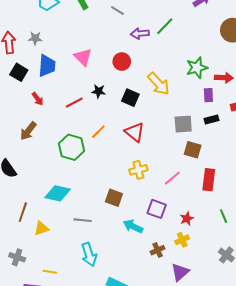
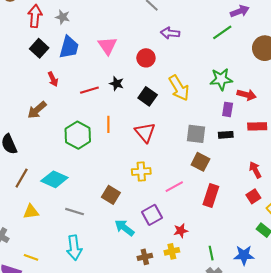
green line: (165, 26) -> (222, 32), moved
orange line: (98, 132) -> (108, 124), turned -56
purple square: (157, 209) -> (152, 215), turned 30
brown line: (23, 212) -> (22, 178), moved
green line: (224, 216) -> (211, 253), moved

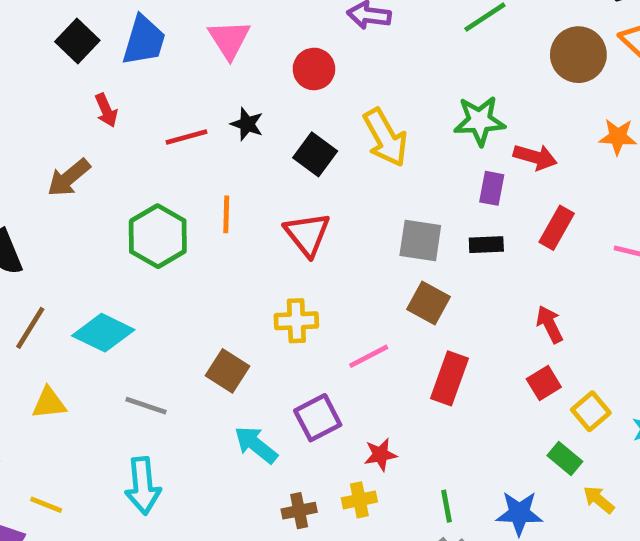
red rectangle: (257, 126) -> (557, 228), turned -60

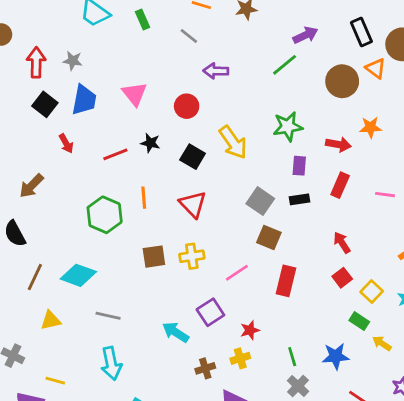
red arrow: (535, 157) -> (338, 144), moved
brown arrow: (69, 178) -> (31, 186), moved
gray square: (420, 241) -> (260, 201), turned 32
brown square: (228, 371) -> (154, 257), moved, turned -35

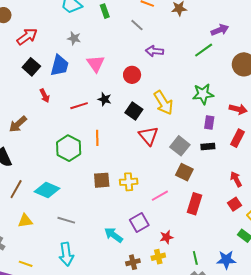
gray star: (73, 61) -> (74, 38), moved
red arrow: (36, 62) -> (27, 37), turned 50
red triangle: (193, 204) -> (148, 136), moved

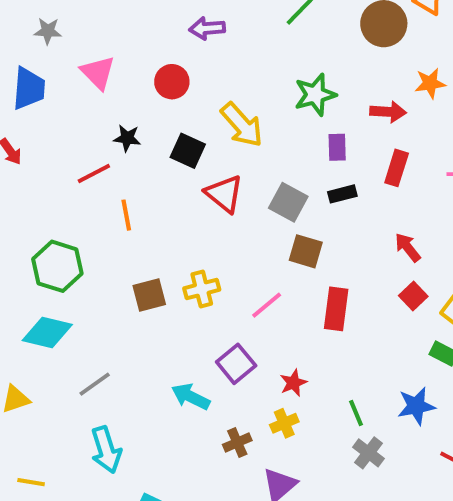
red line: (79, 106) -> (94, 173), moved
green hexagon: (69, 148) -> (57, 266), moved
gray line: (66, 220) -> (95, 384), turned -42

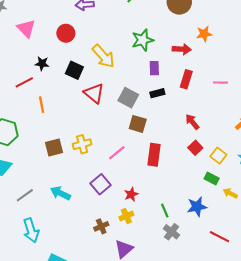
cyan arrow: (191, 397) -> (60, 193), moved

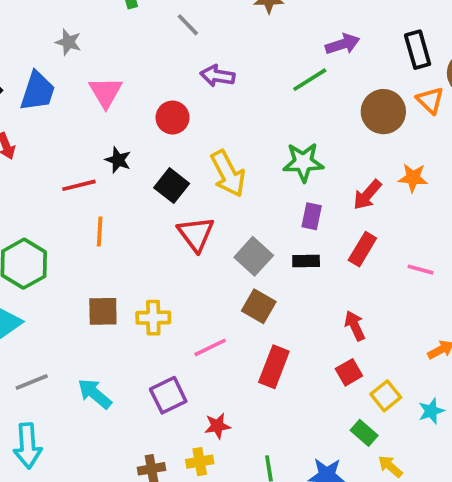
red arrow: (182, 49) -> (367, 195), turned 114

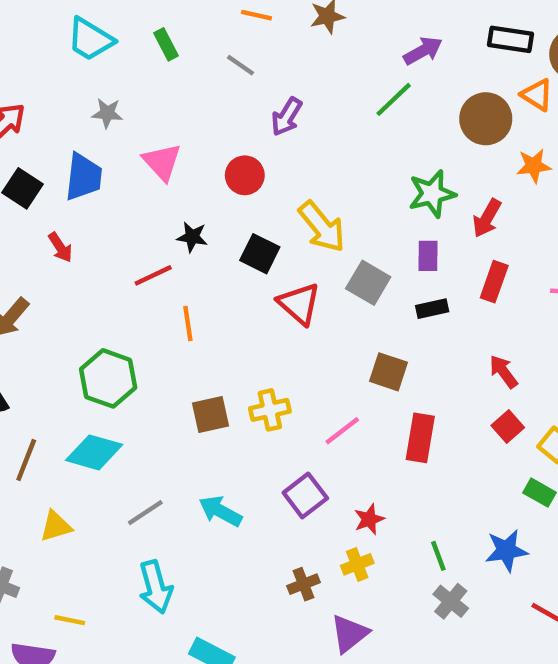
black rectangle: (418, 50) -> (510, 39), turned -54
purple arrow: (217, 76) -> (287, 117), turned -56
green star: (303, 162) -> (432, 194), moved
orange star: (413, 178) -> (534, 166), moved
gray square: (254, 256) -> (368, 283), moved

